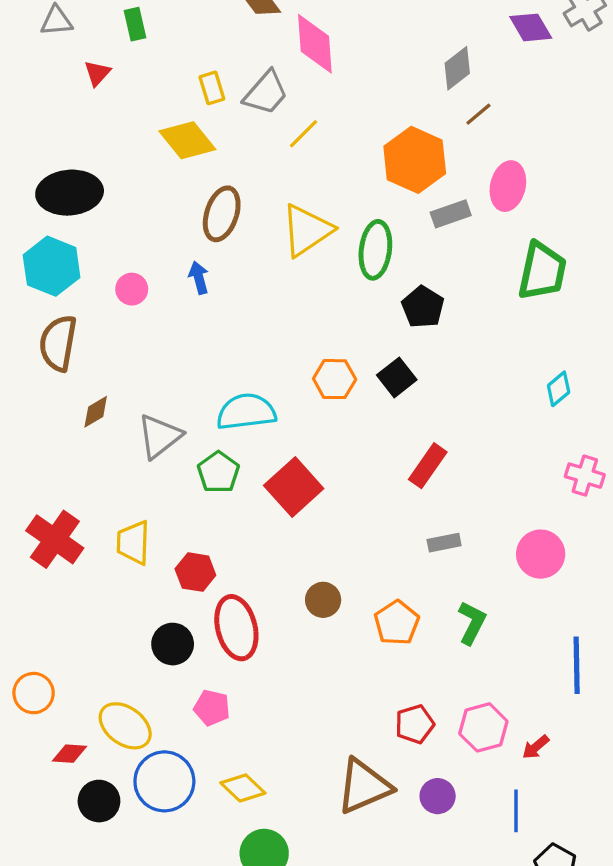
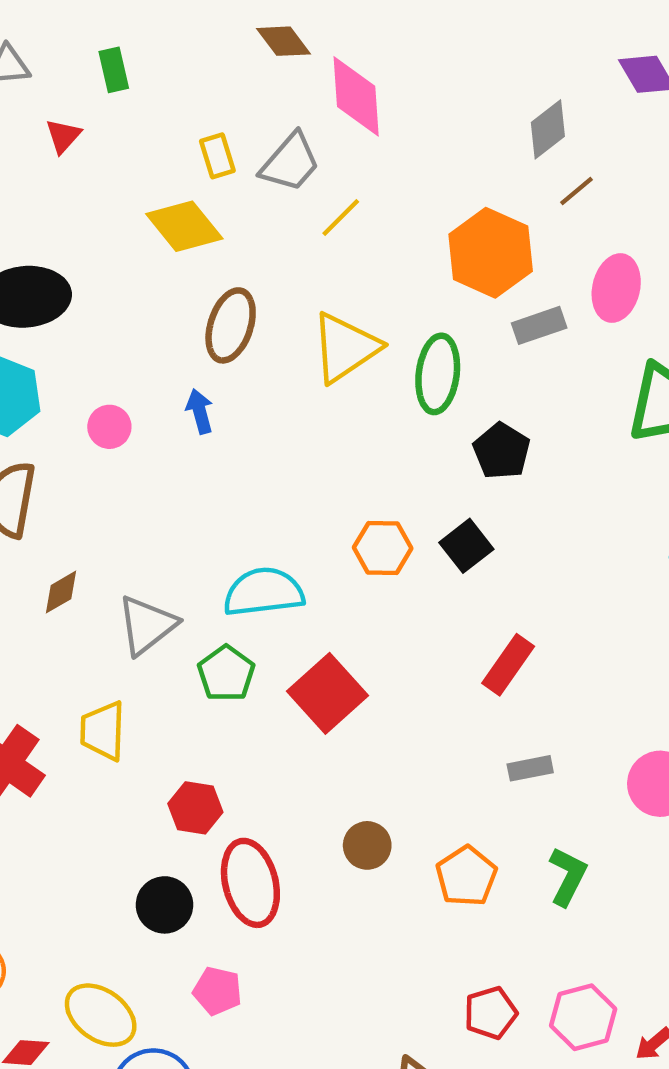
yellow trapezoid: (133, 543) -> (103, 731), moved

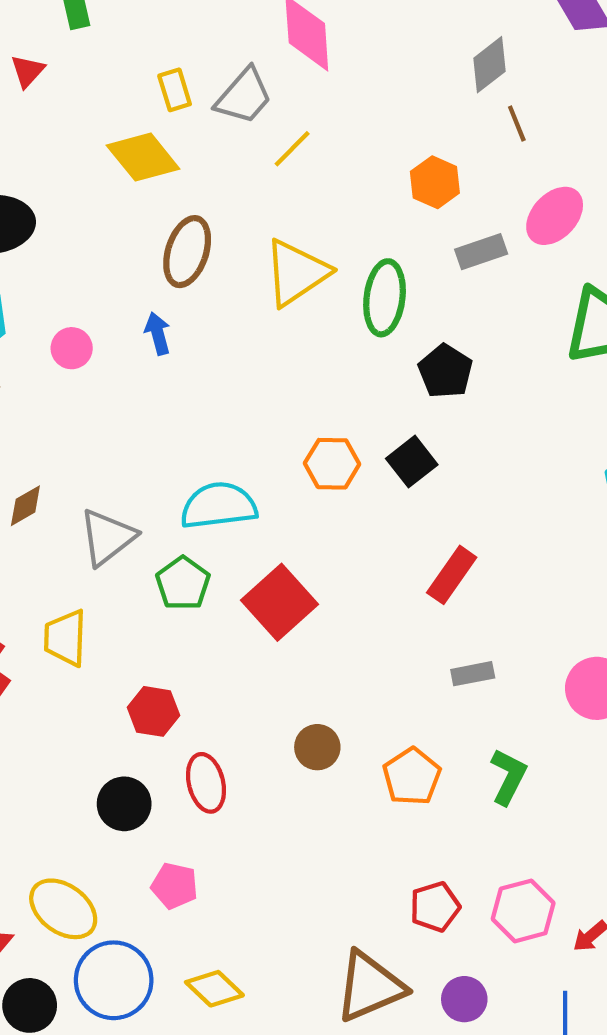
brown line: (577, 191) -> (517, 123), turned -72
orange hexagon: (491, 253) -> (435, 182), size x0.6
pink ellipse: (616, 288) -> (555, 216), turned 30
red ellipse: (250, 883) -> (206, 783), size x0.7

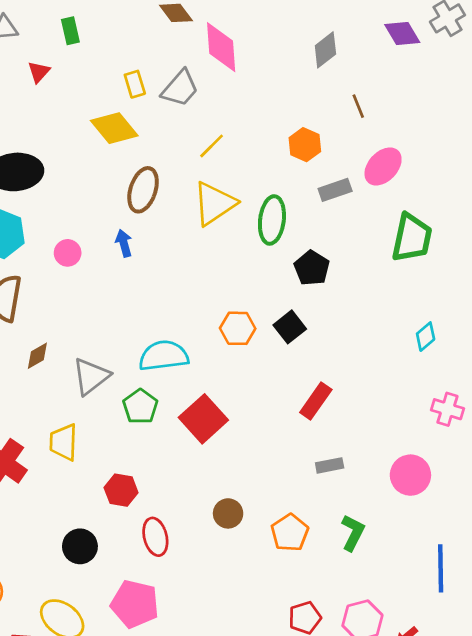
gray diamond: (490, 65) -> (325, 50), moved
yellow line: (292, 149) -> (212, 146), moved
black circle: (124, 804) -> (80, 546), moved
pink pentagon: (175, 886) -> (135, 604), size x1.6

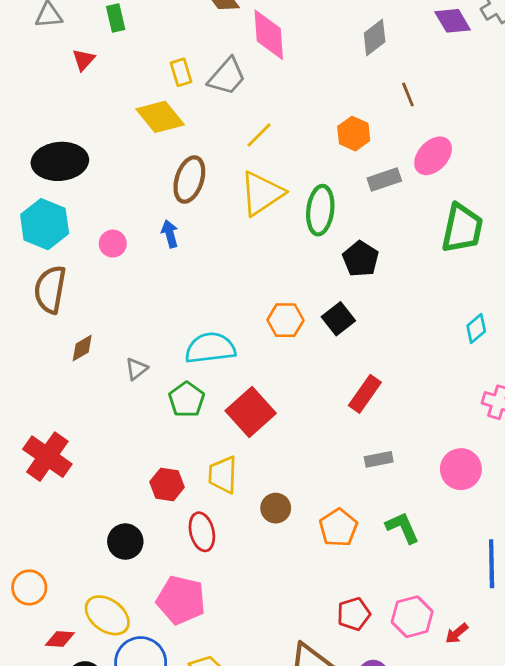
gray triangle: (91, 376) -> (136, 369), size x0.6
yellow trapezoid: (63, 442) -> (223, 475), moved
green L-shape: (353, 533) -> (402, 528), turned -51

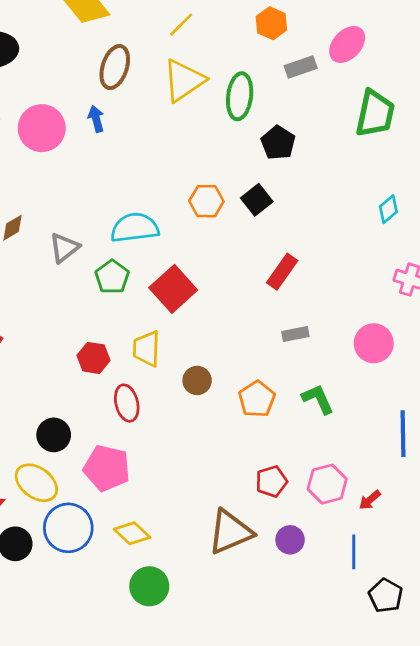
pink circle: (113, 244) -> (42, 128), size x1.8
gray triangle: (136, 369) -> (64, 248), size x1.4
black circle: (125, 542) -> (54, 435), moved

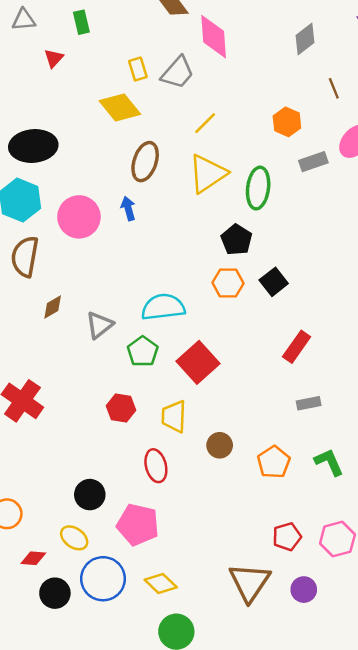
black pentagon: (278, 143) -> (236, 240), moved
red hexagon: (94, 358) -> (121, 408), moved
yellow ellipse: (36, 483) -> (74, 538), size x0.7
brown triangle: (230, 532) -> (250, 582), turned -33

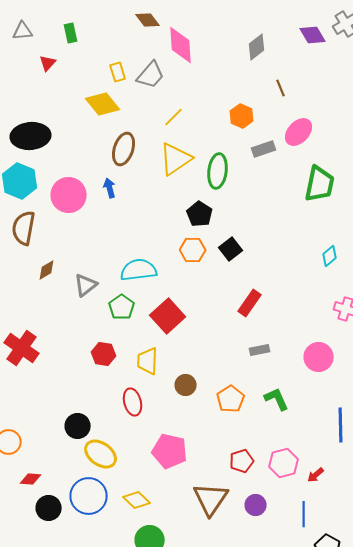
pink pentagon: (138, 525) -> (170, 451), moved
yellow ellipse: (74, 538) -> (101, 454), moved, size x1.4

